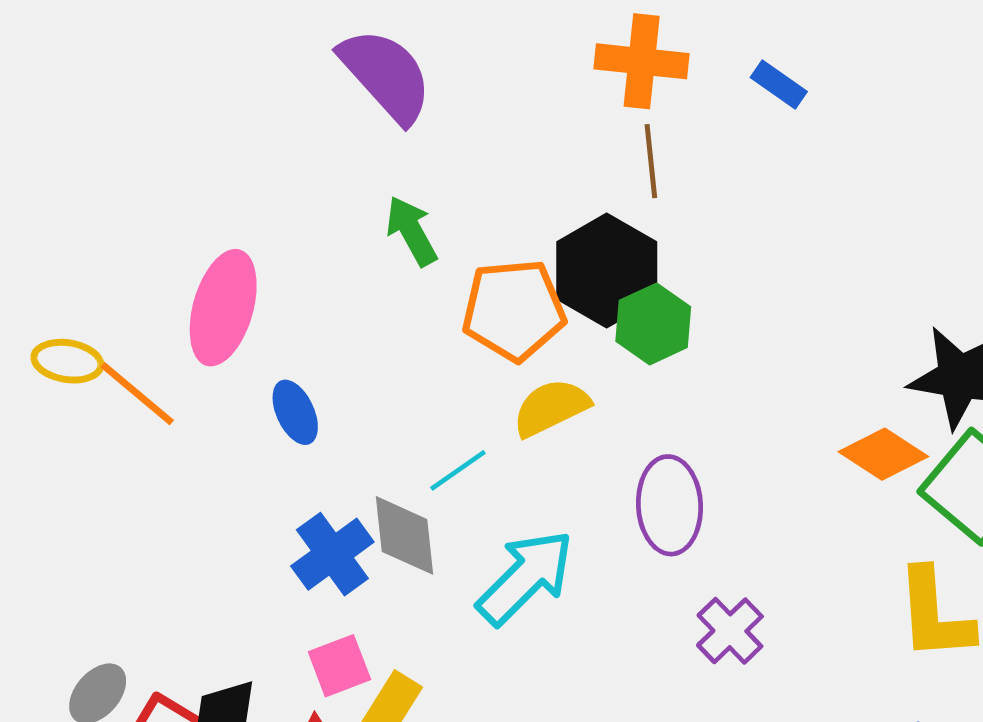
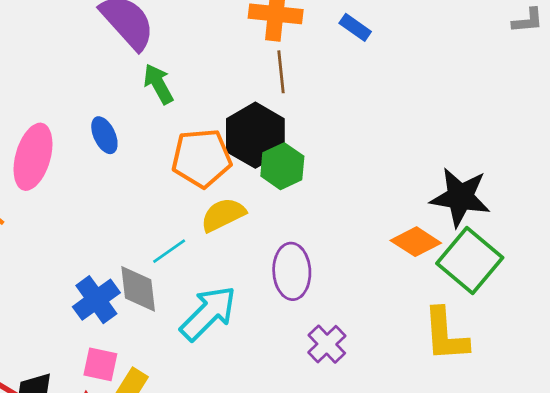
green arrow: (411, 231) -> (158, 84), moved
blue ellipse: (295, 412) -> (104, 135), moved
pink square: (339, 666) -> (100, 364), turned 33

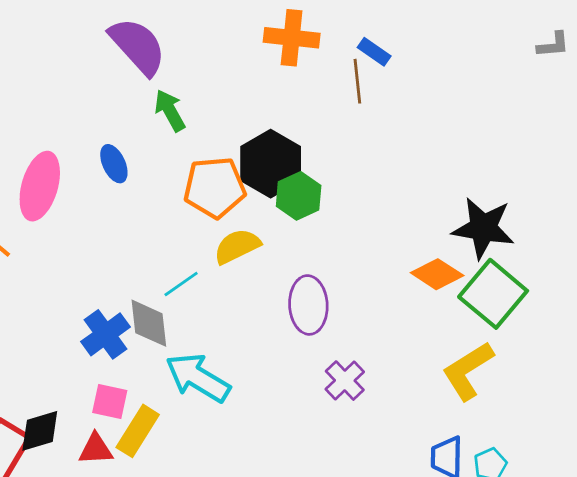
brown line: (281, 72) -> (357, 81), moved
cyan arrow: (208, 313) -> (198, 378), moved, turned -104
yellow L-shape: (445, 335) -> (468, 371), turned 62

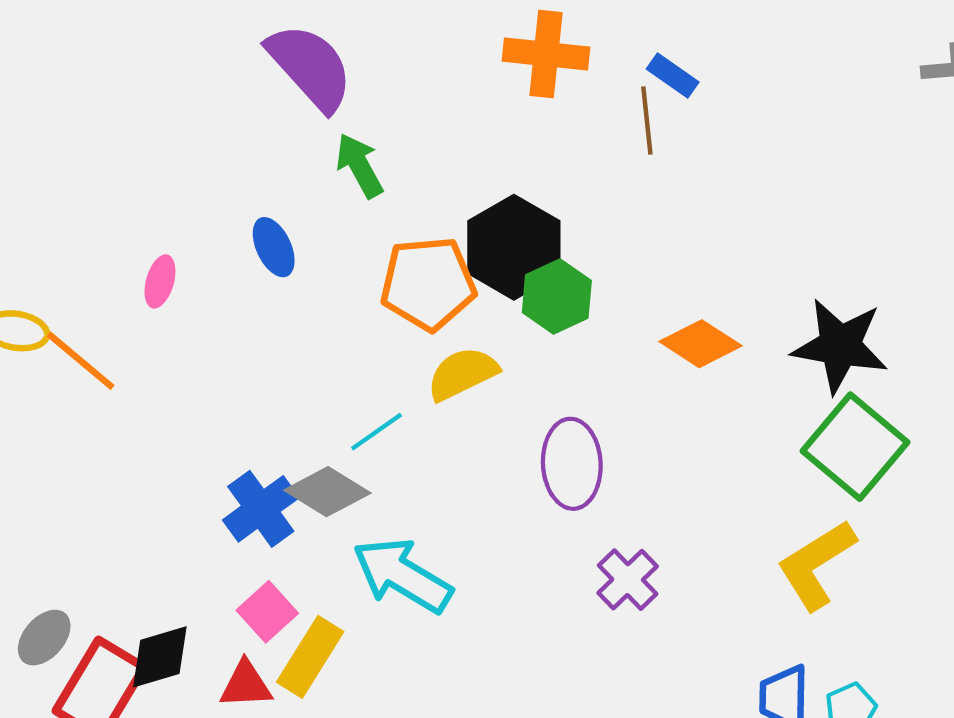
pink ellipse: (40, 186) -> (160, 281), size x0.5
orange diamond: (437, 274) -> (701, 344), moved
gray diamond: (149, 323) -> (327, 492), turned -52
pink square: (110, 402) -> (267, 612), turned 36

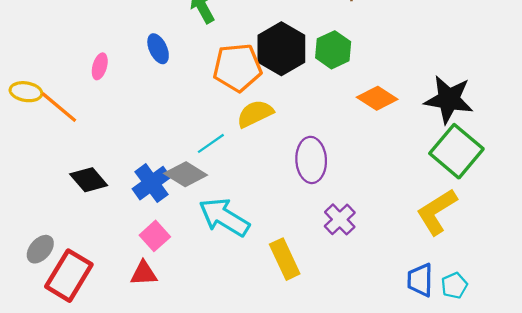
green hexagon: (557, 296) -> (333, 50), moved
black diamond: (160, 657) -> (89, 180), moved, turned 66
yellow rectangle: (310, 657) -> (285, 259), moved, turned -57

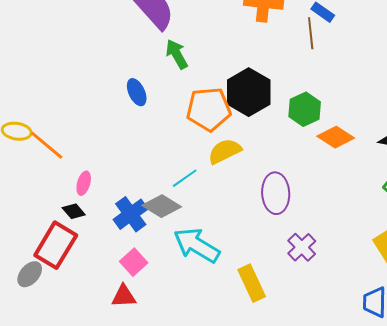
green hexagon: (333, 50) -> (305, 109), moved
pink ellipse: (100, 66) -> (84, 183), moved
black diamond: (89, 180) -> (74, 211), size x0.7
red rectangle: (69, 276) -> (56, 245), moved

